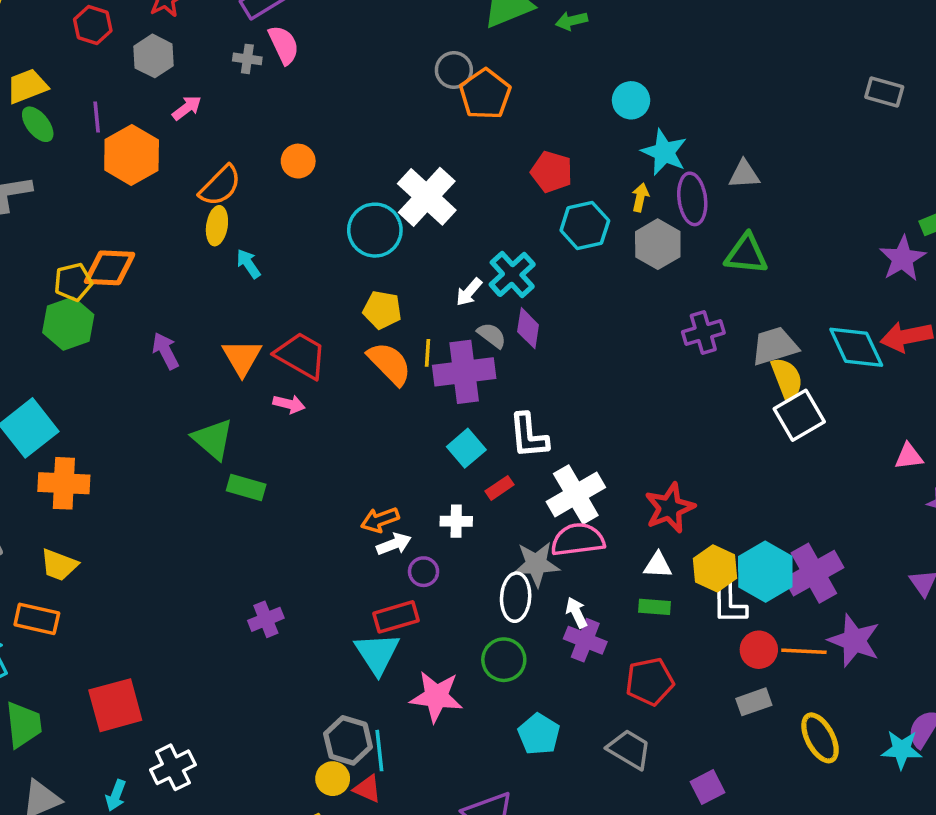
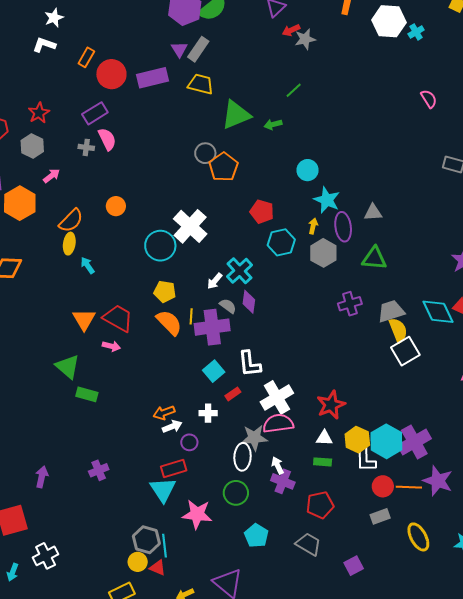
purple arrow: (166, 351) -> (42, 477), moved, turned 40

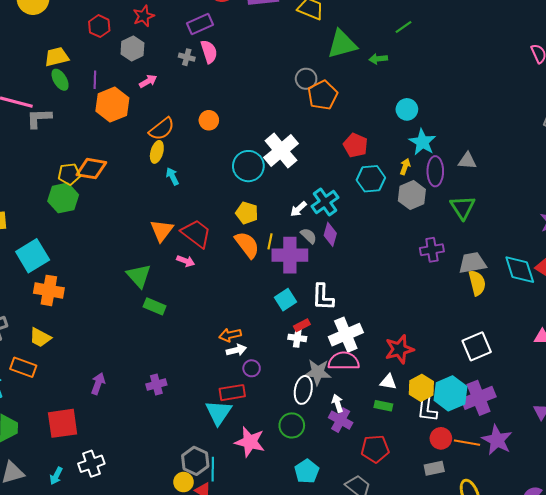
green triangle: (374, 258) -> (463, 207), turned 44
white square: (405, 351) -> (477, 346), moved
white cross: (208, 413) -> (297, 338), moved

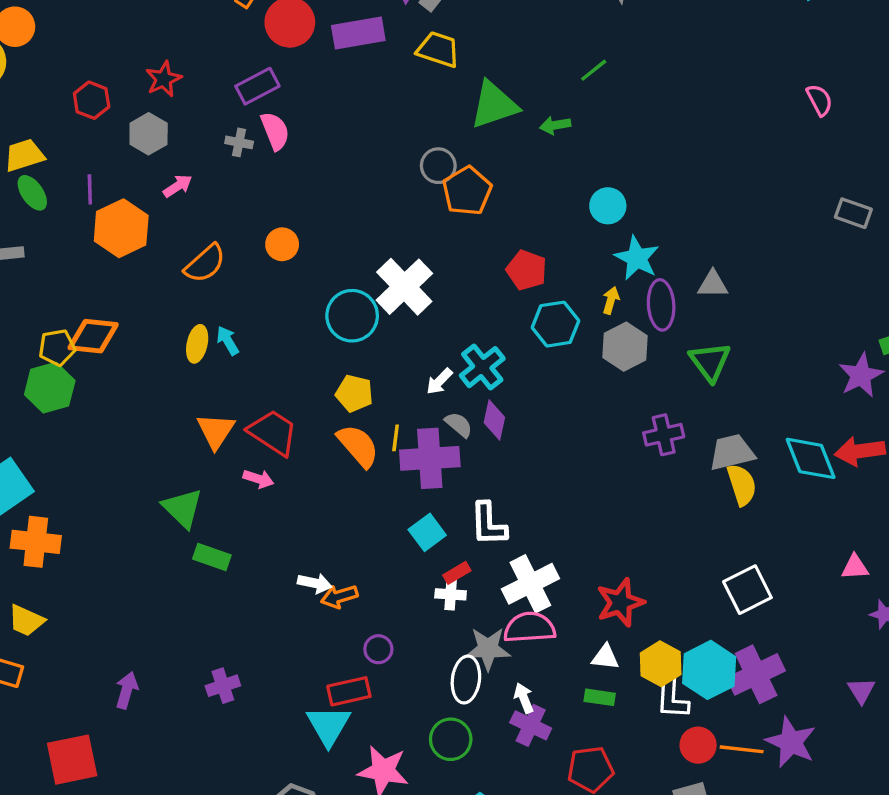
yellow ellipse: (157, 152) -> (197, 344), moved
white arrow: (236, 350) -> (315, 583), moved, turned 30

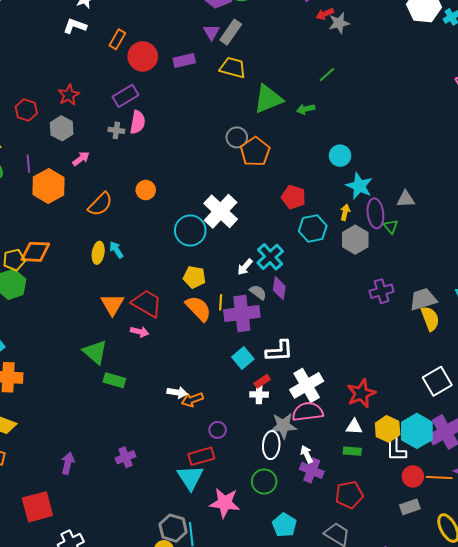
purple rectangle: (358, 33) -> (184, 60), size x0.7
pink semicircle: (275, 131) -> (138, 122), turned 35
green triangle: (710, 362) -> (391, 226), moved, size x0.6
white L-shape: (488, 524) -> (279, 351), turned -88

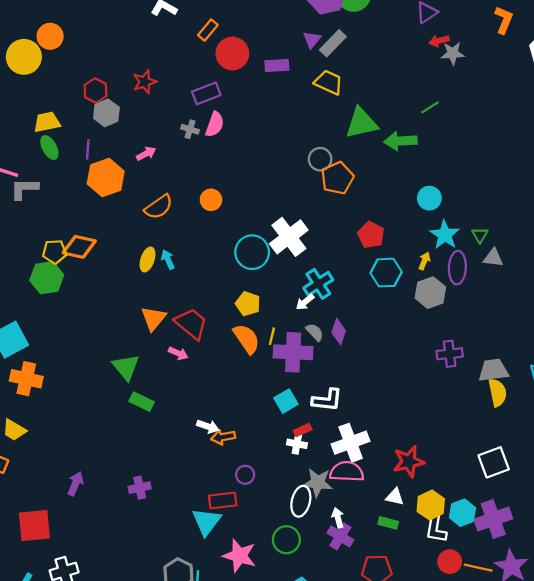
green arrow: (306, 109) -> (400, 141), size x1.6
gray hexagon: (62, 128) -> (106, 113), moved
green triangle: (391, 226) -> (480, 235), moved
cyan cross: (270, 257) -> (318, 284), moved
cyan hexagon: (417, 431) -> (462, 513), size x0.7

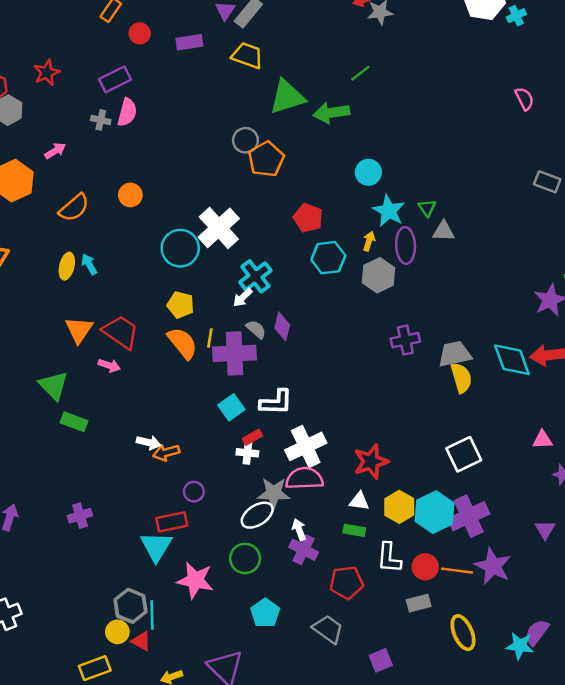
red circle: (232, 53) -> (140, 33), size x0.6
white ellipse: (301, 501) -> (257, 515), turned 48
cyan hexagon: (462, 513) -> (435, 512), size x1.4
white L-shape: (436, 529) -> (389, 558), moved

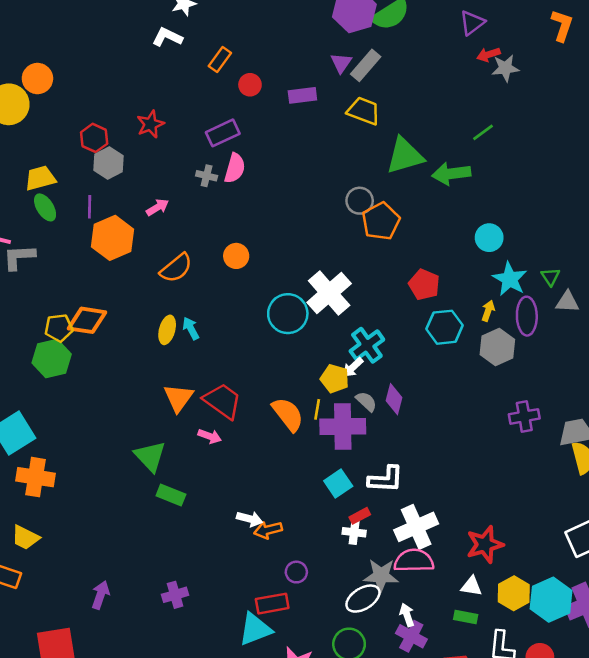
yellow pentagon: (181, 305) -> (335, 379), moved
cyan triangle: (156, 546) -> (255, 629), turned 36

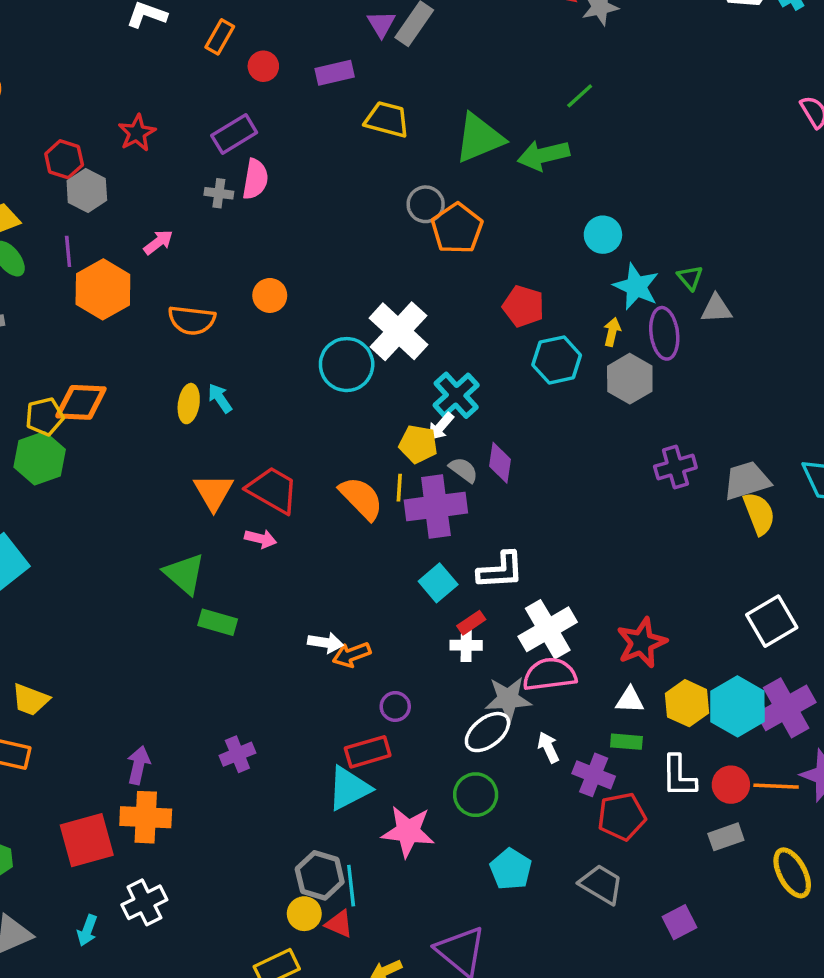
yellow trapezoid: (364, 111) -> (387, 119), moved
orange semicircle: (176, 268) -> (192, 320), turned 52
orange cross: (36, 477) -> (146, 817), moved
purple cross: (411, 636) -> (594, 775), moved

